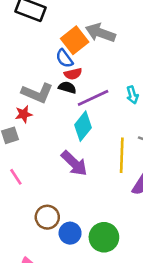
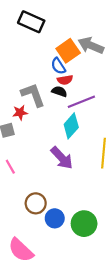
gray L-shape: (37, 93) -> (33, 95), turned -136

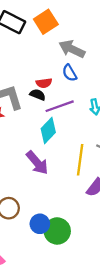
orange square: (68, 51) -> (46, 22), moved
blue semicircle: (58, 66) -> (70, 73), moved
blue circle: (55, 218) -> (40, 224), moved

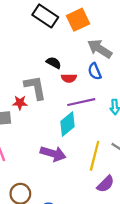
black semicircle: (38, 95) -> (54, 63), moved
purple arrow: (37, 163) -> (53, 154), turned -40

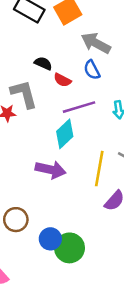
red semicircle: (69, 78) -> (62, 80), turned 32

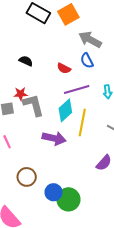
black semicircle: (43, 63) -> (26, 61), moved
gray L-shape: (24, 94) -> (33, 105), moved
yellow line: (99, 169) -> (82, 123), moved

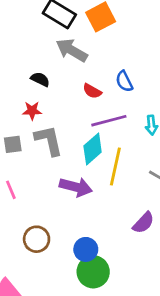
gray arrow: (90, 40) -> (72, 50), moved
red star: (21, 94) -> (32, 111), moved
blue circle: (54, 192) -> (86, 249), moved

